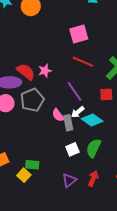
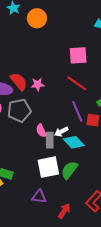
purple line: (74, 91) -> (77, 111), moved
white square: (72, 149) -> (48, 167), size x1.6
red arrow: (93, 179) -> (64, 211), moved
purple triangle: (69, 180) -> (39, 197), turned 35

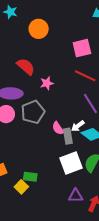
orange circle: (37, 18) -> (39, 29), moved
red semicircle: (19, 81) -> (26, 67), moved
purple triangle: (39, 197) -> (76, 196), moved

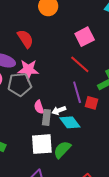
pink square: (82, 48) -> (85, 37), turned -30
pink star: (47, 83) -> (28, 70), moved, size x1.5

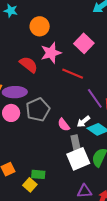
red line: (80, 64) -> (73, 74), moved
pink star: (28, 70) -> (51, 53), moved
gray rectangle: (46, 117) -> (76, 143), moved

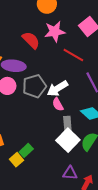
white arrow: (83, 122) -> (57, 88), moved, size x1.5
white square: (78, 159) -> (68, 140), turned -30
green rectangle: (38, 174) -> (26, 150), turned -56

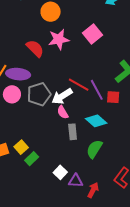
red line: (73, 55) -> (79, 85), moved
white square: (68, 140) -> (60, 172), moved, size x0.6
yellow square: (16, 160) -> (21, 147), moved

